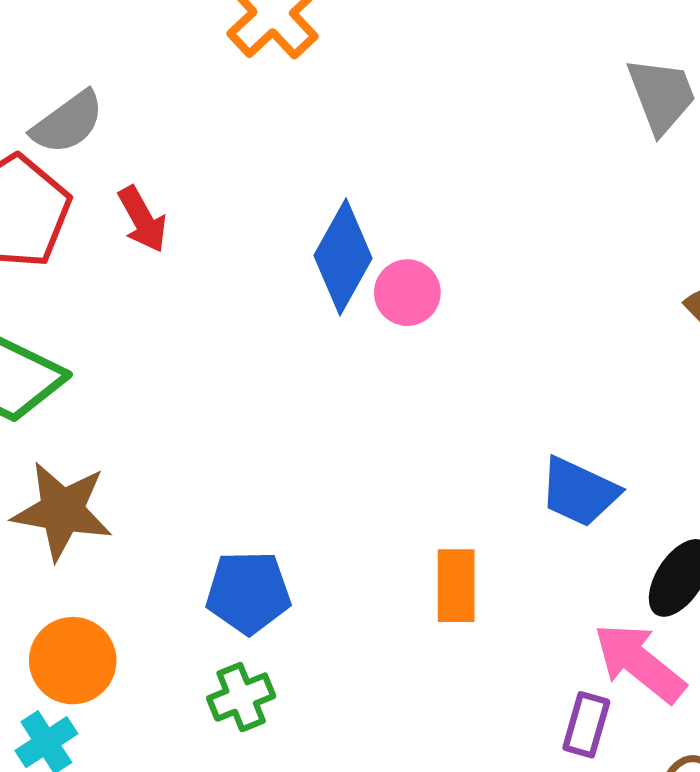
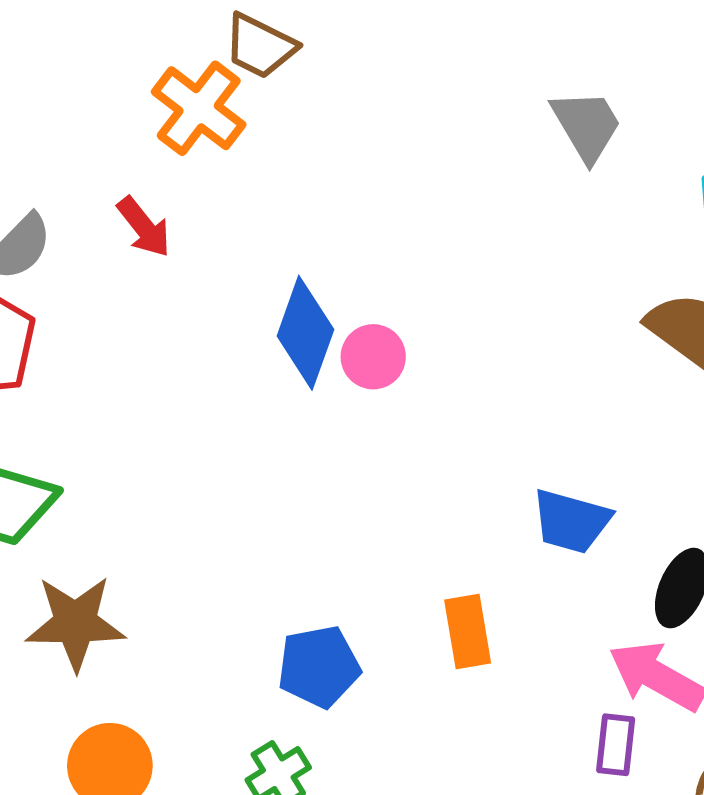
red arrow: (142, 219) -> (144, 227), moved
blue pentagon: (248, 592) -> (319, 667), moved

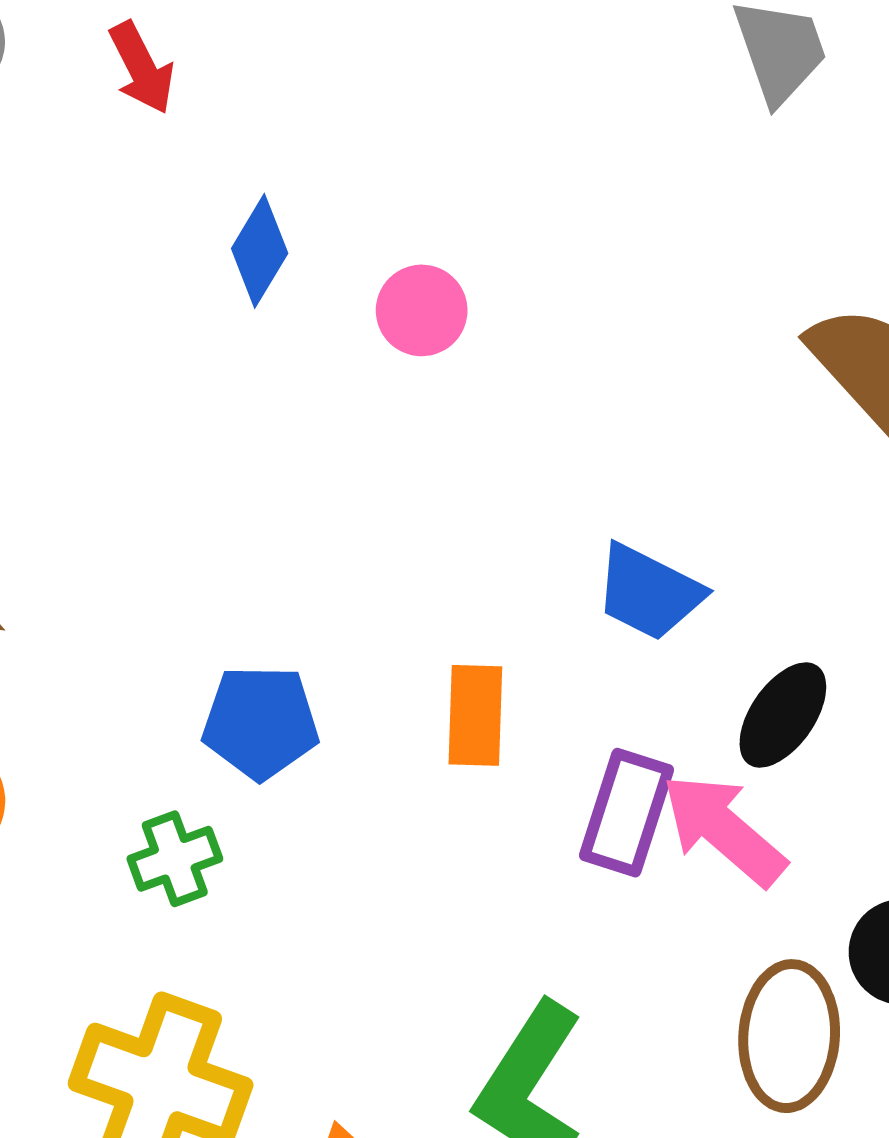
blue diamond: (305, 333) -> (260, 251), moved, size x0.7
purple rectangle: (616, 745) -> (626, 813), moved, size x1.4

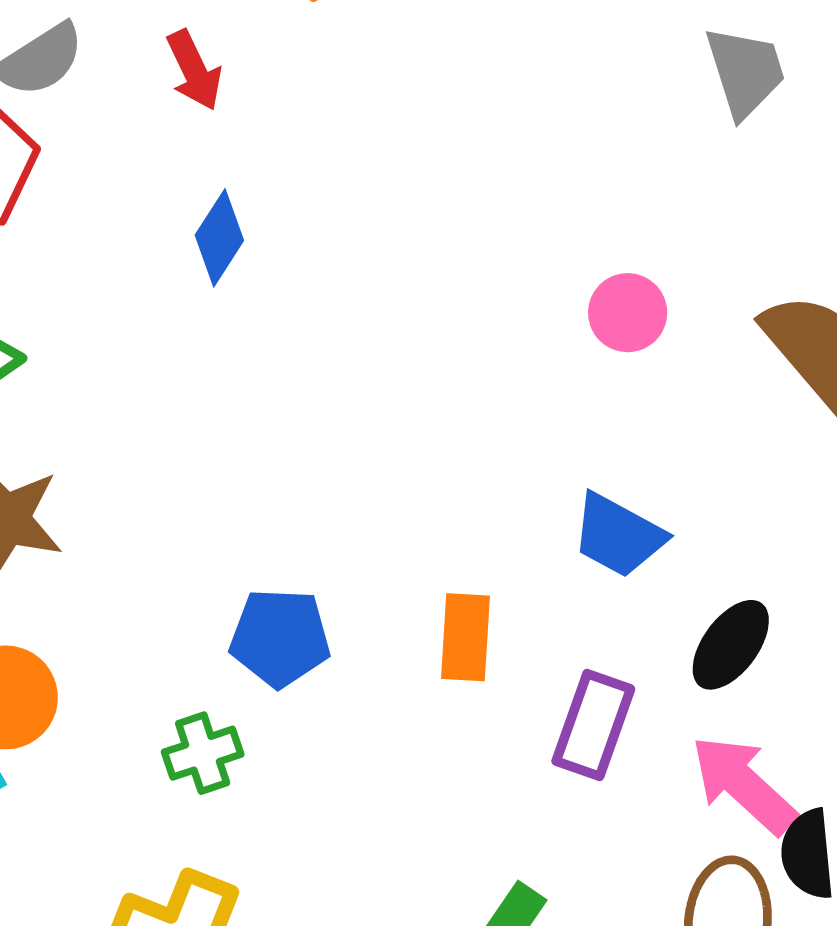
blue diamond: (260, 251) -> (219, 238), moved
pink circle: (422, 310) -> (628, 313), moved
pink arrow: (724, 830) -> (743, 785), moved

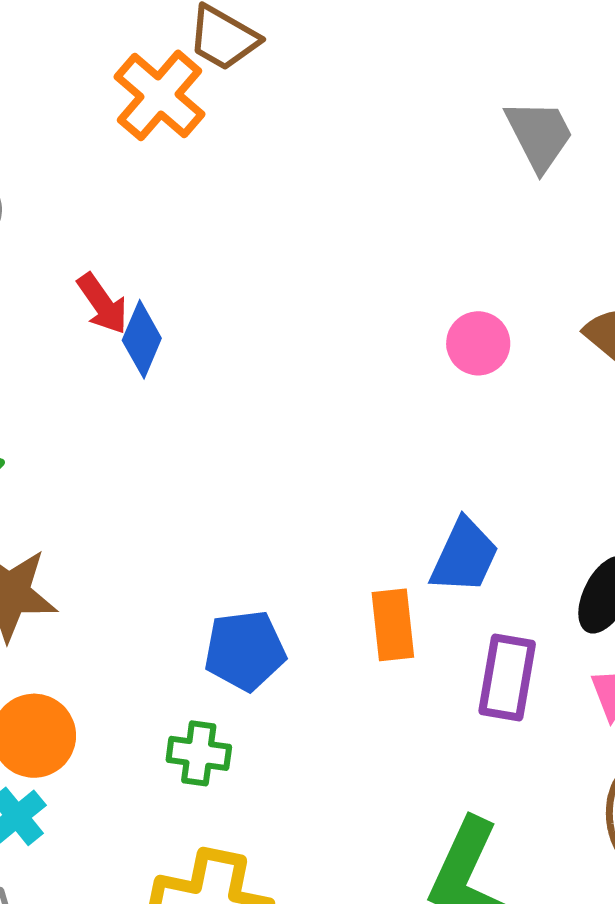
red arrow: (194, 70) -> (102, 304), moved
blue trapezoid: (618, 535) -> (464, 556), moved, turned -84
green cross: (203, 753) -> (199, 753), turned 36

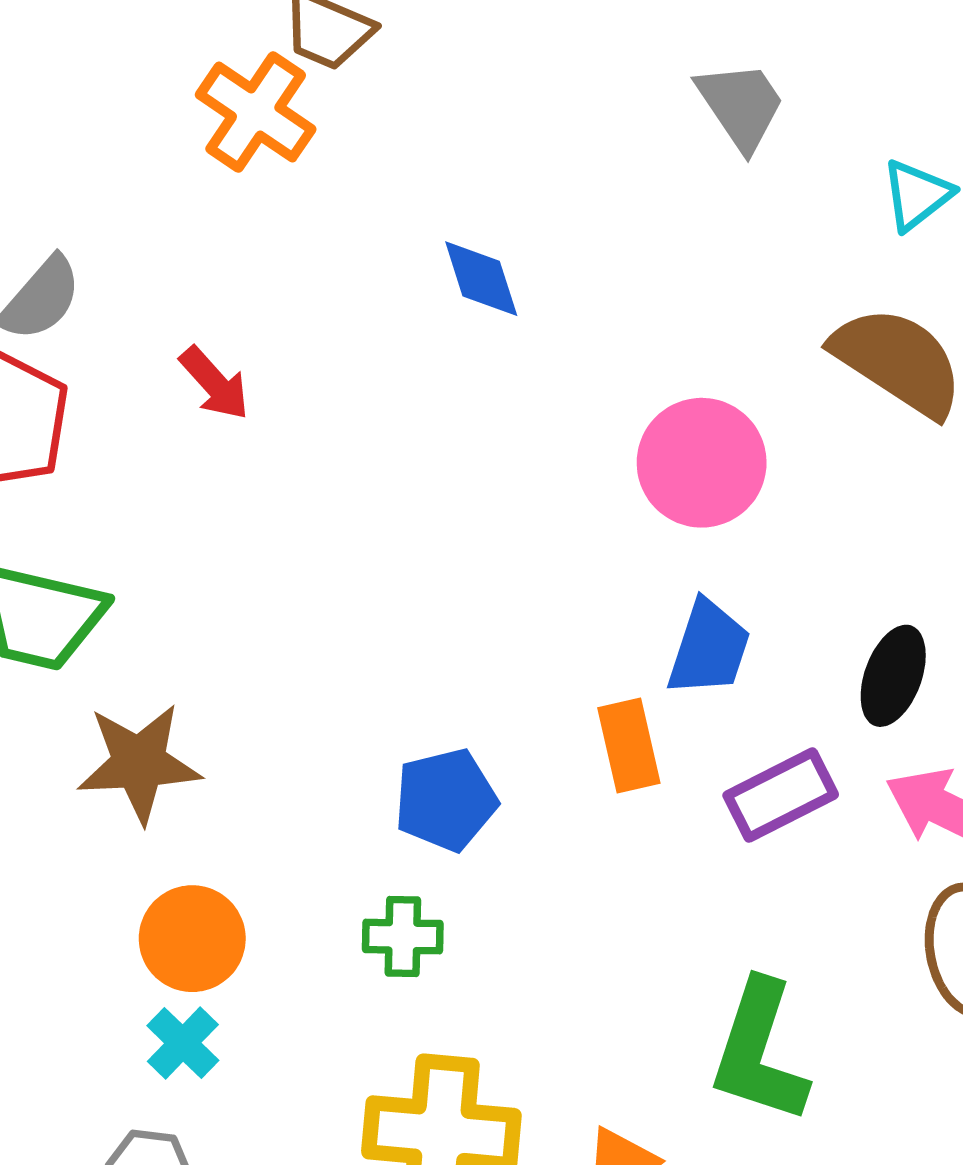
blue diamond: (142, 339) -> (481, 279), moved, turned -34
pink circle: (478, 343) -> (702, 463), moved, size x1.6
purple rectangle: (507, 678) -> (781, 795), turned 60

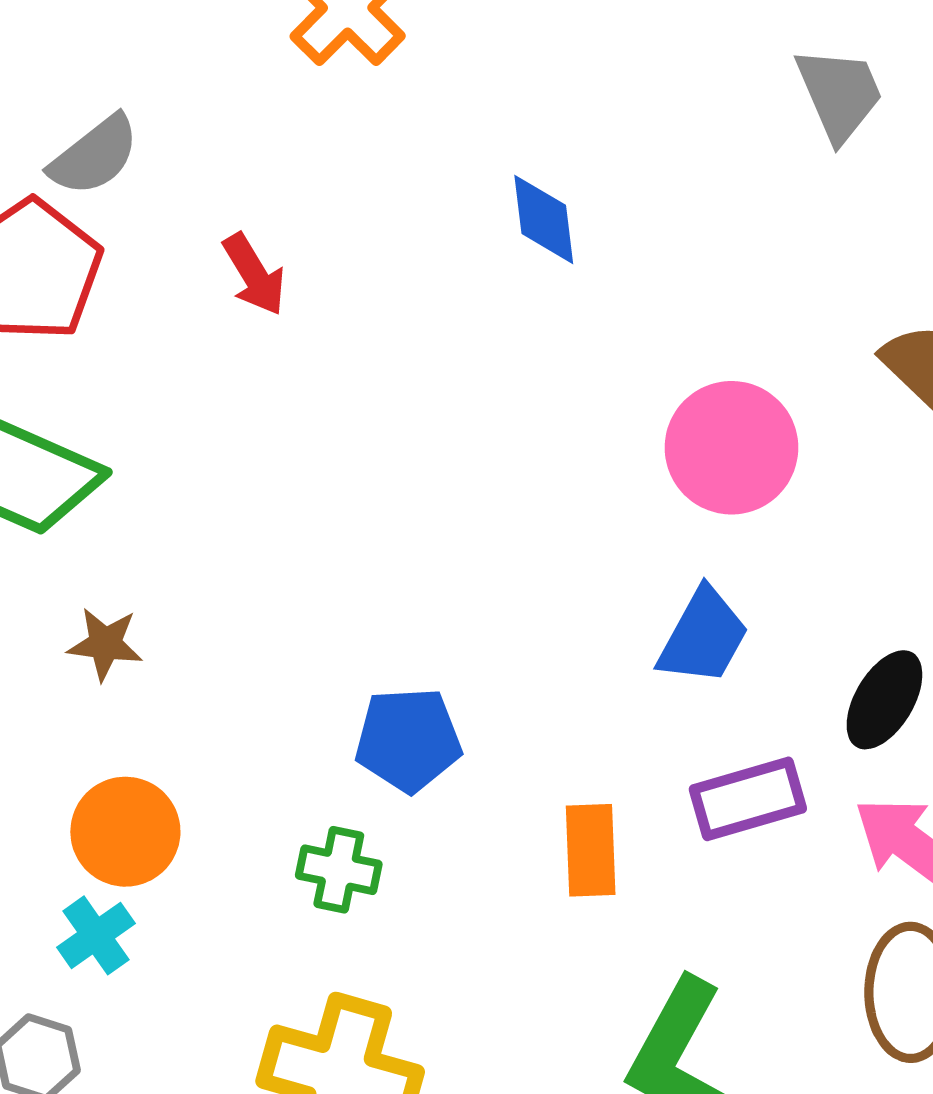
orange rectangle: (629, 745) -> (591, 850), moved
brown star: (139, 763) -> (105, 644), size x0.6

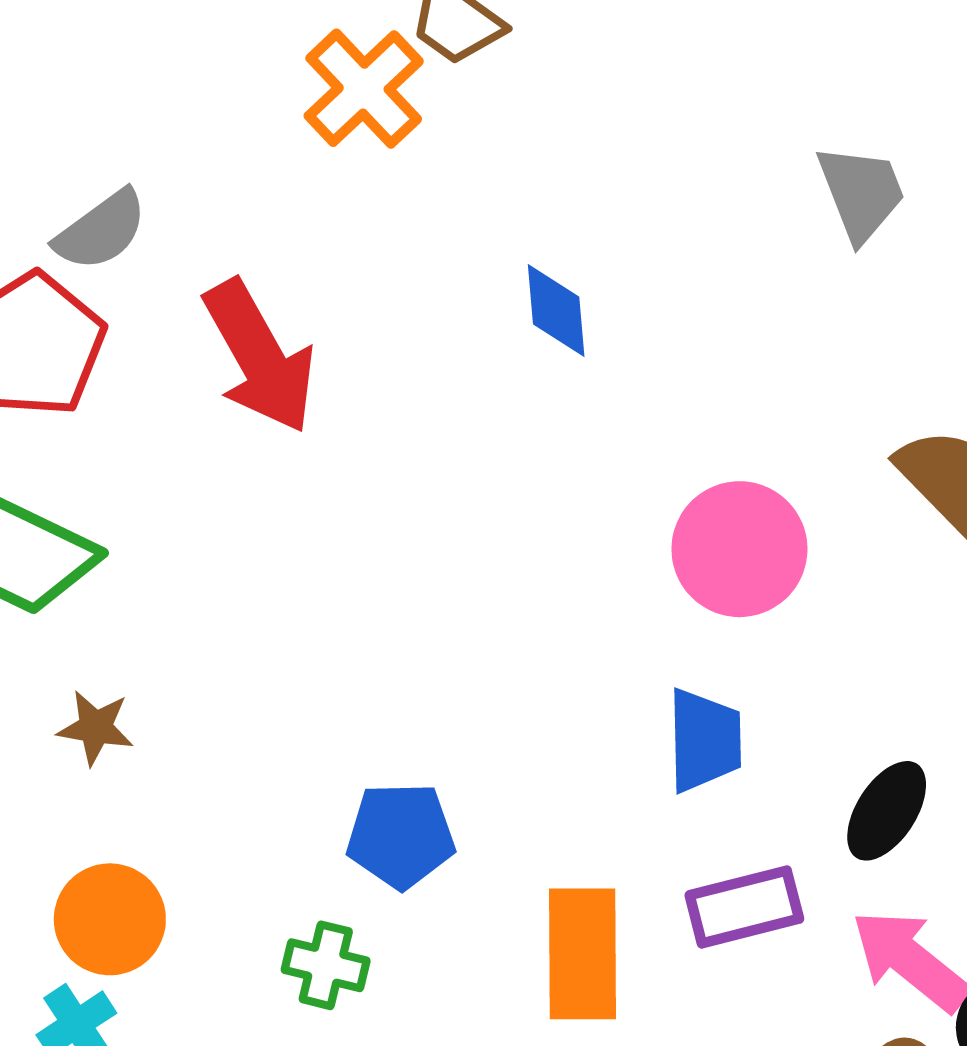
red arrow: (254, 274) -> (260, 357), size x1.8
blue trapezoid: (703, 637) -> (704, 740), turned -32
orange rectangle: (591, 850) -> (583, 954), size x1.4

